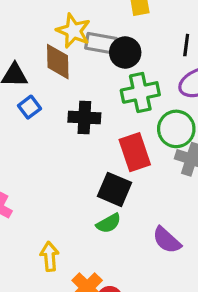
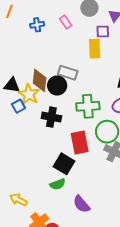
yellow star: (73, 31) -> (29, 94), moved
black circle: (125, 52) -> (57, 86), moved
purple semicircle: (167, 240) -> (81, 204), moved
yellow arrow: (50, 256) -> (19, 200), turned -66

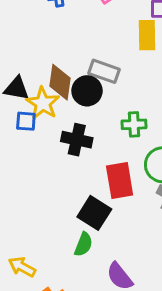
blue square: (18, 106) -> (26, 121), turned 32
green cross: (88, 106) -> (134, 124), size x0.7
green semicircle: (58, 184) -> (83, 244), turned -49

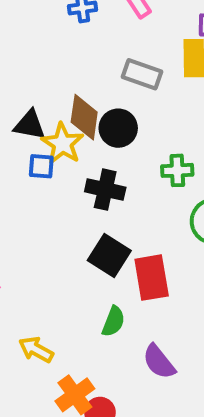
gray rectangle: (104, 71) -> (142, 74), moved
red rectangle: (120, 180) -> (152, 278), moved
black square: (94, 213) -> (109, 255), moved

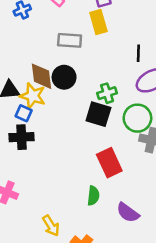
blue square: (41, 166) -> (24, 113), turned 35
black cross: (105, 190) -> (22, 137), moved
black square: (109, 255) -> (98, 114), moved
yellow arrow: (36, 350) -> (51, 226), turned -135

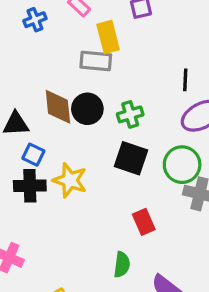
yellow rectangle: (98, 22) -> (108, 37), moved
green cross: (107, 93) -> (130, 114), moved
yellow star: (33, 96) -> (70, 180), moved
red rectangle: (109, 163) -> (144, 222), size x0.7

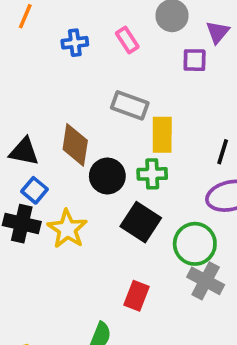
yellow rectangle: (108, 37) -> (162, 135), moved
black circle: (87, 109) -> (107, 176), moved
red rectangle: (144, 222) -> (136, 296), turned 30

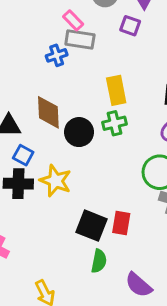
blue cross: (75, 43) -> (57, 55), moved
purple square: (195, 60) -> (130, 26), turned 30
gray rectangle: (130, 105) -> (80, 40), moved
black square: (141, 222) -> (92, 226), moved

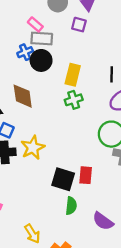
yellow rectangle: (116, 90) -> (73, 75), turned 30
black circle: (79, 132) -> (41, 60), moved
yellow star: (56, 181) -> (33, 148), turned 30

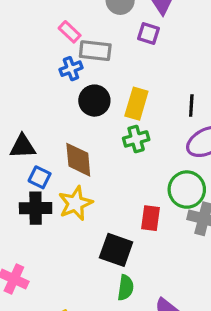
pink rectangle: (35, 24) -> (70, 32), moved
black circle: (41, 60) -> (94, 101), moved
brown diamond: (23, 96) -> (78, 160), moved
red rectangle: (86, 175) -> (151, 218), moved

